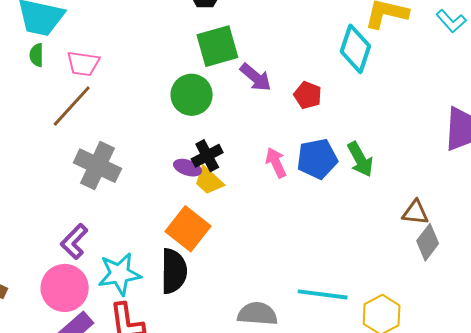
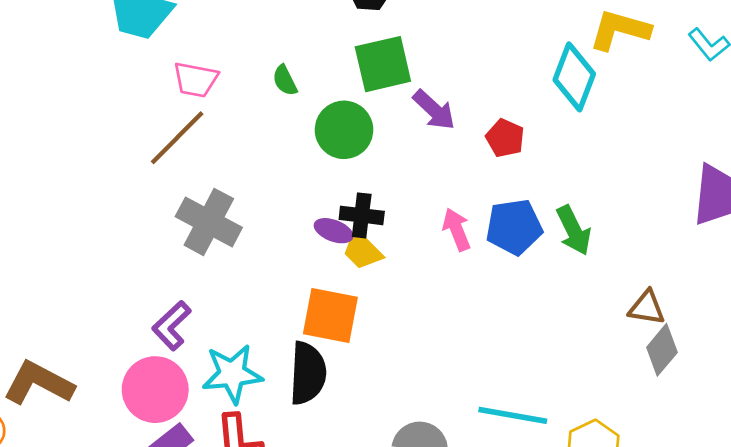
green semicircle: (37, 55) -> (285, 80), moved, turned -30
black cross: (207, 156) -> (362, 215), turned 32
orange square: (188, 229) -> (330, 316), turned -30

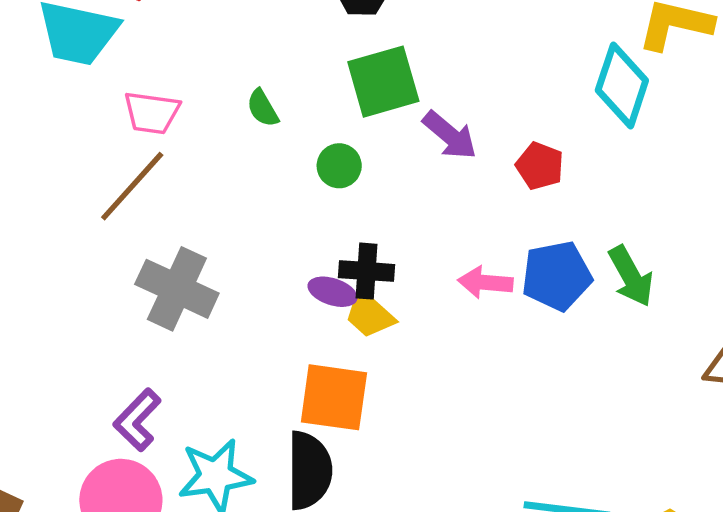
green circle: (344, 130) -> (339, 166), size x0.6
pink arrow: (457, 229) -> (485, 282), turned -60

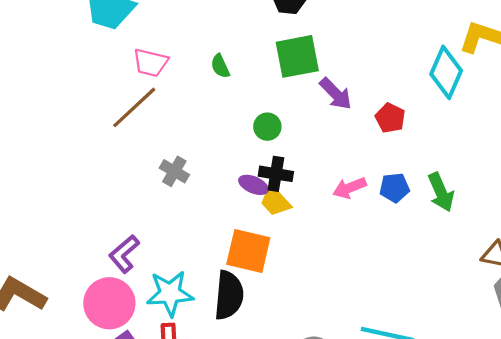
green circle: (339, 166) -> (267, 127), moved
blue pentagon: (557, 276) -> (394, 188), size x0.7
pink arrow: (485, 282) -> (350, 188), turned -32
gray cross: (177, 289) -> (174, 171), moved, size x0.6

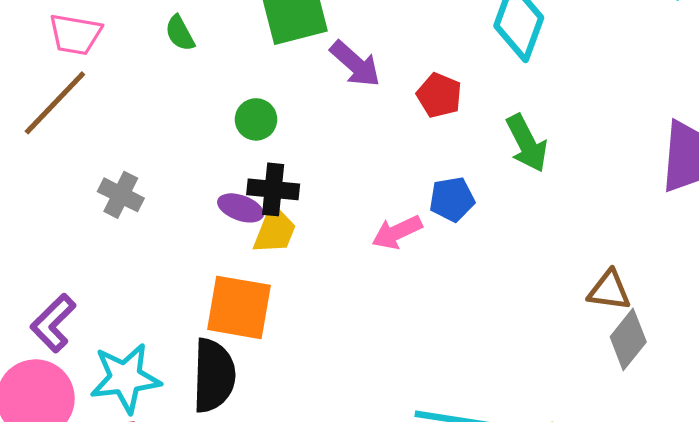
pink arrow: (350, 188) -> (397, 232), moved
green arrow: (441, 192) -> (527, 143), moved
yellow trapezoid: (275, 201) -> (275, 230), turned -112

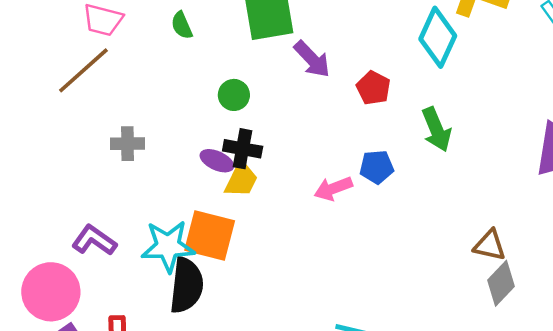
gray cross: (121, 195) -> (127, 144), turned -32
purple L-shape: (53, 323) -> (94, 240), moved, turned 75
cyan star: (125, 378) -> (168, 246), moved

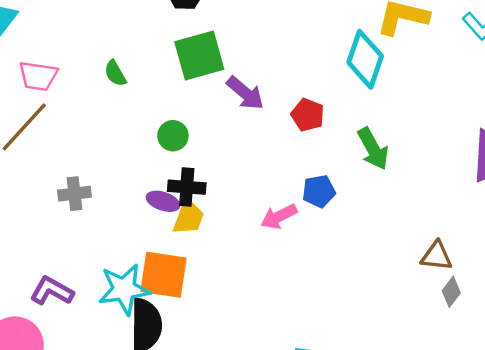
gray diamond: (501, 283) -> (451, 292), size x0.7

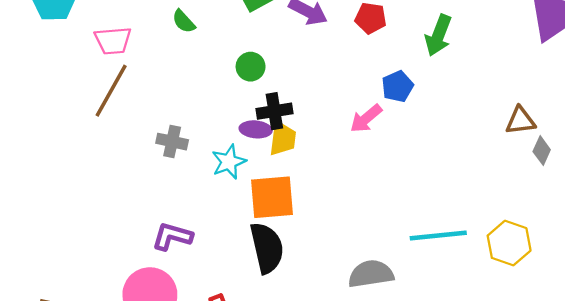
green arrow: (373, 149) -> (438, 35), turned 63
gray cross: (74, 194) -> (172, 142), turned 32
cyan star: (124, 289) -> (229, 162), moved, size x0.7

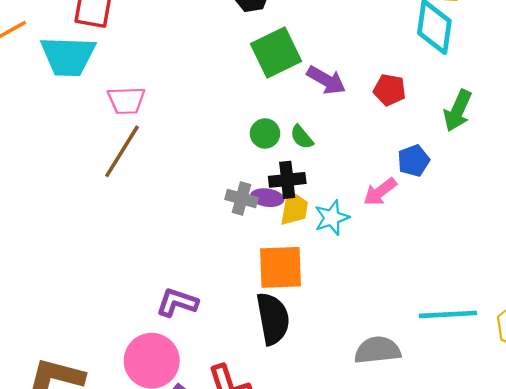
green semicircle: (184, 21) -> (302, 137), moved
gray cross: (172, 142) -> (241, 198), moved
cyan star: (229, 162) -> (332, 218), moved

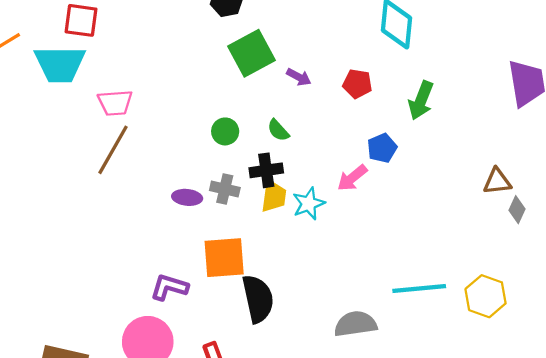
purple arrow: (326, 80) -> (299, 77), size x0.7
green circle: (265, 133) -> (225, 131), moved
purple ellipse: (267, 198) -> (187, 197), moved
orange square: (281, 267) -> (224, 258), moved

